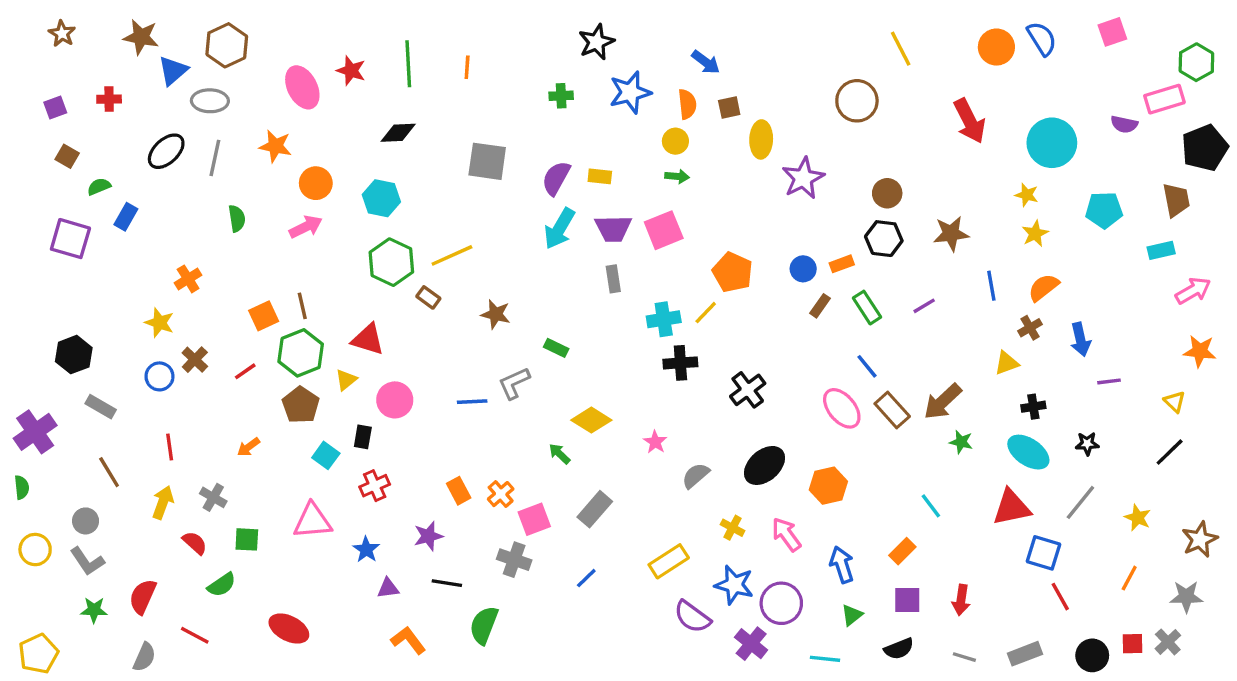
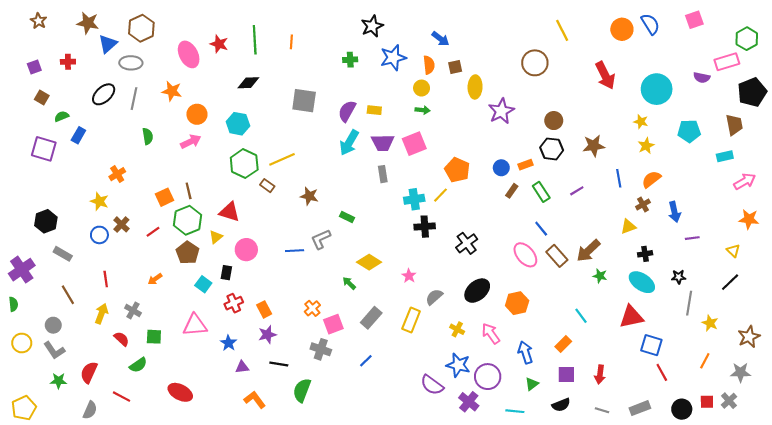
orange rectangle: (459, 491) -> (264, 309), moved
gray line: (1080, 502) -> (689, 303), moved, turned -30
yellow rectangle: (669, 561) -> (411, 320), moved, turned -35

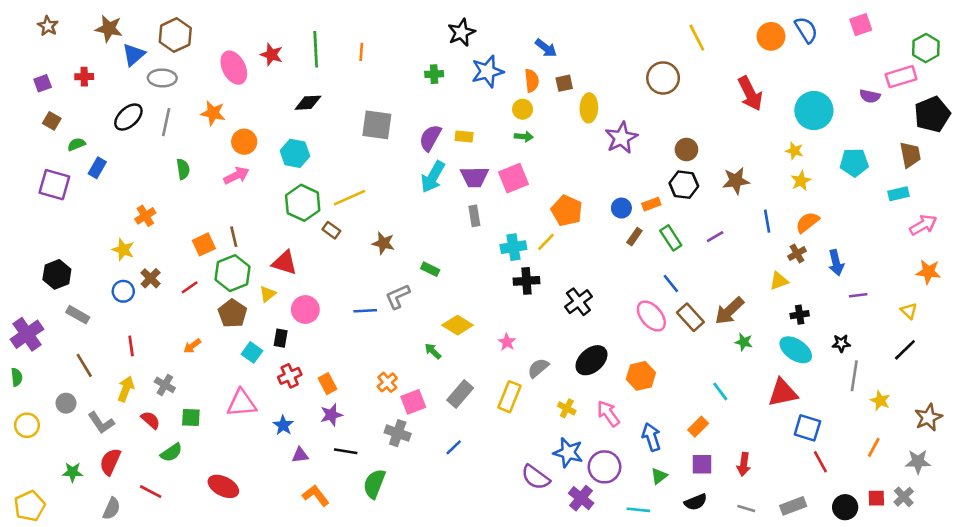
gray L-shape: (54, 350) -> (101, 423), moved

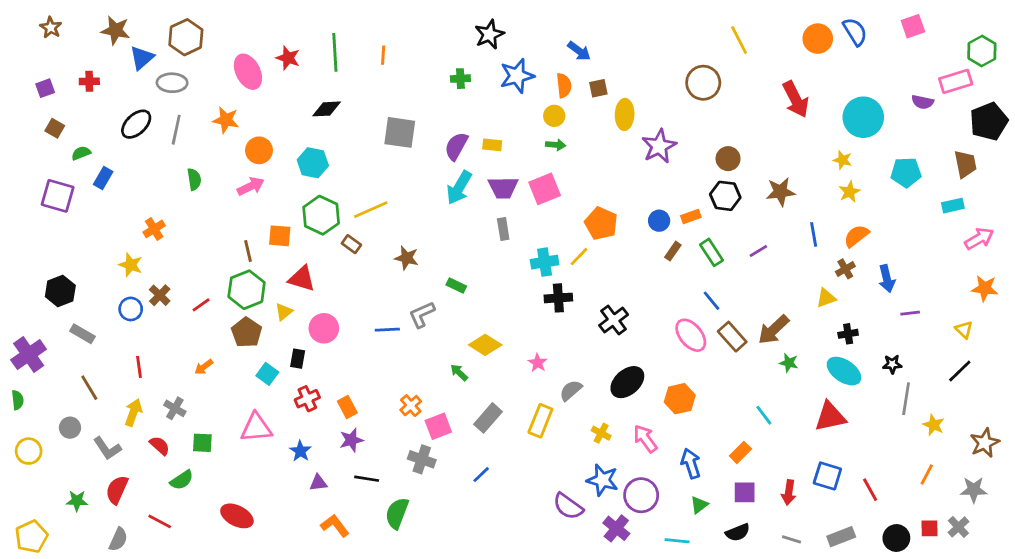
orange square: (204, 244) -> (280, 236), moved, turned 30
blue square: (807, 428) -> (827, 476), moved

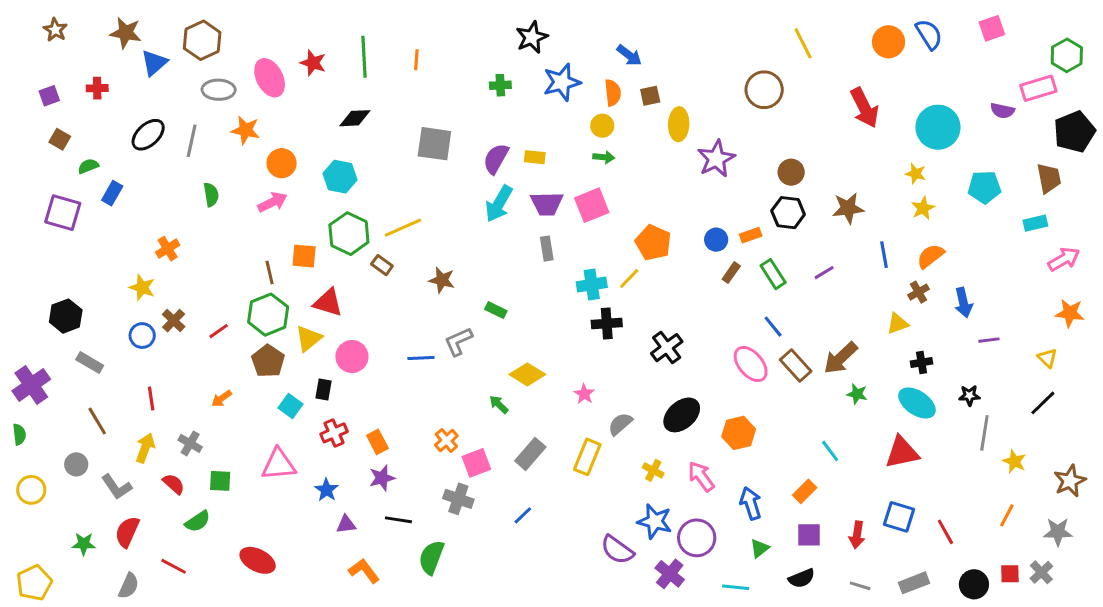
gray ellipse: (172, 83) -> (219, 90), moved
yellow triangle: (284, 312) -> (309, 339), size x1.4

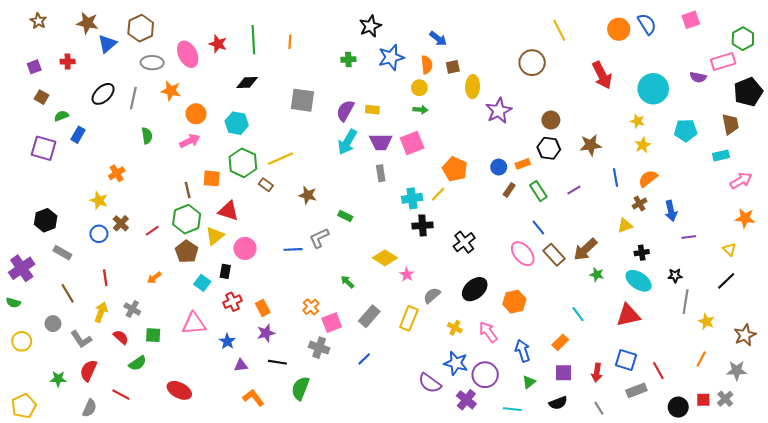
yellow diamond: (527, 374) -> (385, 258), moved
green semicircle: (19, 434) -> (13, 303), turned 112
gray rectangle: (914, 583) -> (636, 390), moved
gray line: (860, 586) -> (599, 408), turned 40

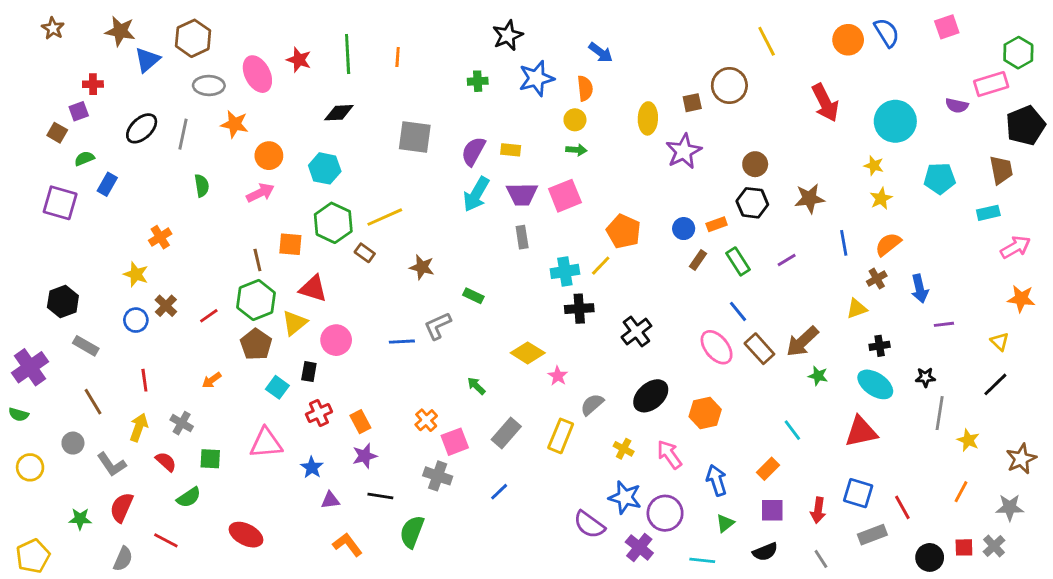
purple square: (34, 67) -> (79, 111), moved
brown square: (453, 67) -> (692, 103), moved

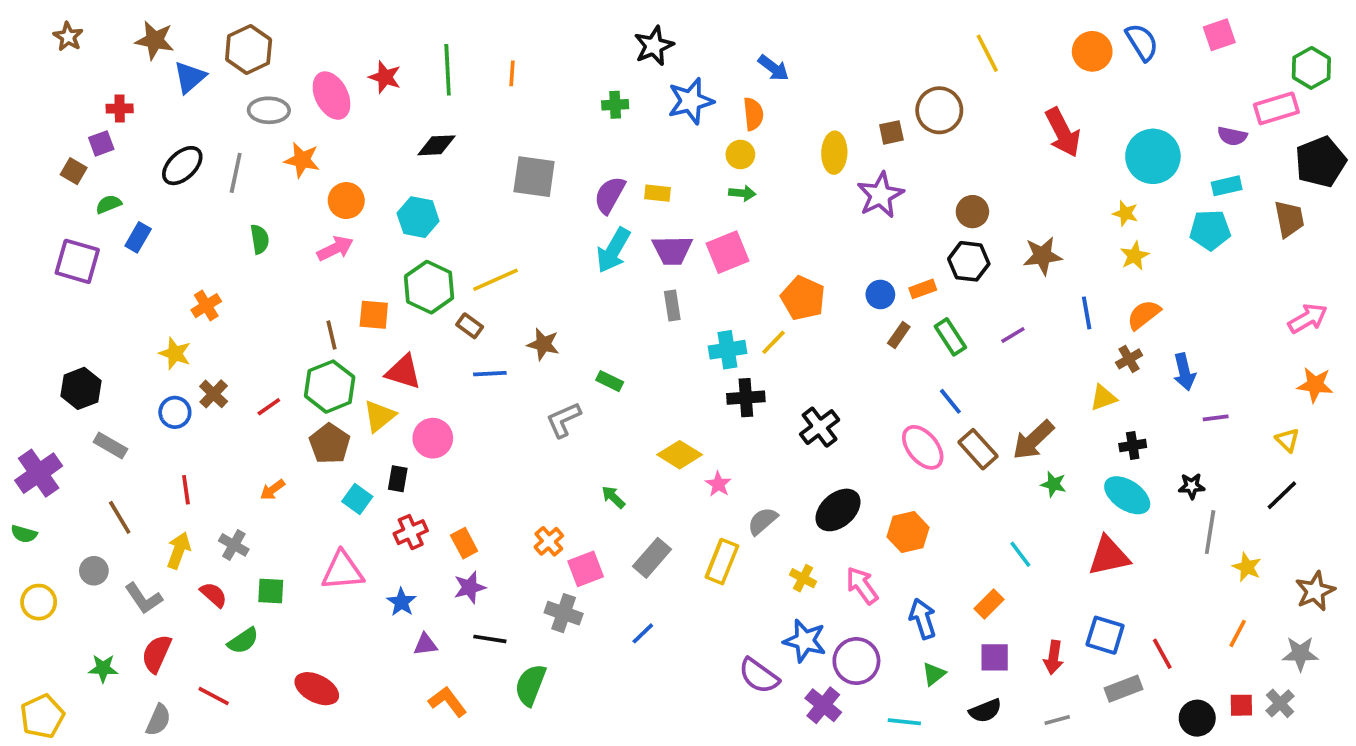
cyan rectangle: (988, 213) -> (1227, 186), moved
blue line: (402, 342) -> (490, 374), moved
gray line: (821, 559) -> (1057, 720), turned -72

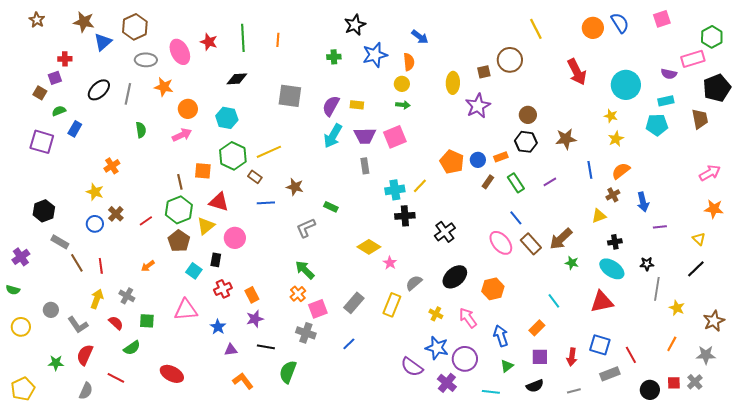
orange pentagon: (803, 298) -> (452, 162), moved
purple cross: (39, 473) -> (21, 257), size x0.7
green arrow: (613, 497) -> (305, 270), moved, size x1.5
brown line: (120, 517) -> (77, 263), moved

